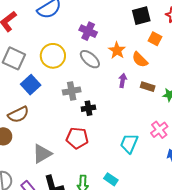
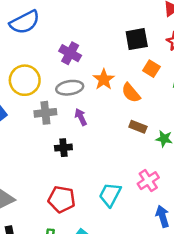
gray ellipse: (90, 59) -> (70, 88), turned -55
purple arrow: (123, 80) -> (81, 117), moved, turned -40
gray cross: (72, 91) -> (45, 113), moved
red pentagon: (77, 138) -> (62, 199), moved

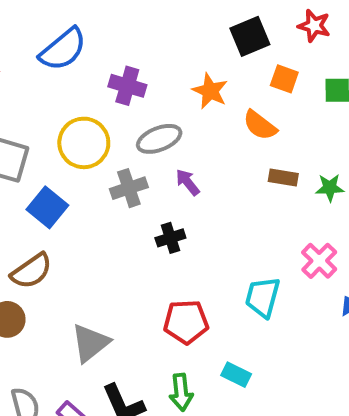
purple cross: (70, 53) -> (127, 86), moved
orange star: (104, 79) -> (210, 91), moved

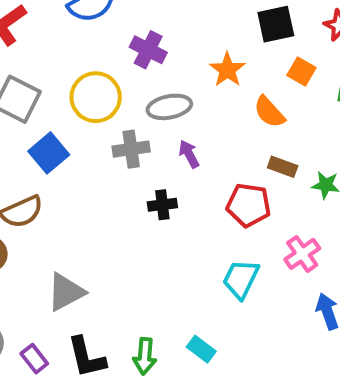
red pentagon: (186, 322) -> (249, 205), moved

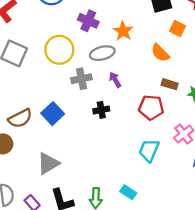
orange star: (227, 70) -> (123, 31), moved
blue square: (49, 153) -> (53, 114), moved

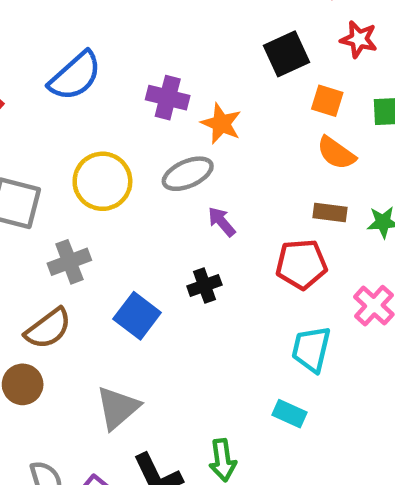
purple cross: (88, 21) -> (168, 98), moved
orange semicircle: (160, 53) -> (336, 153), moved
gray cross: (81, 79) -> (69, 262), moved
blue square: (53, 114) -> (137, 316), moved
cyan rectangle: (128, 192) -> (289, 414), moved

